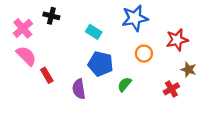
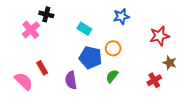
blue star: (135, 18) -> (121, 16), size x0.7
pink cross: (23, 28) -> (31, 30), moved
orange circle: (144, 54) -> (113, 48), moved
pink semicircle: (26, 56) -> (24, 81), moved

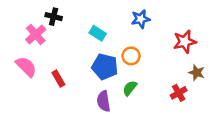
red rectangle: (42, 68) -> (58, 79), moved
purple semicircle: (71, 80) -> (104, 101), moved
pink semicircle: (24, 81) -> (26, 67), moved

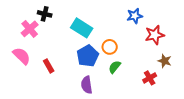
blue star: (141, 19) -> (135, 16), moved
cyan rectangle: (98, 33) -> (82, 28), size x1.5
blue pentagon: (105, 67) -> (88, 56), turned 30
green semicircle: (130, 88) -> (115, 67), moved

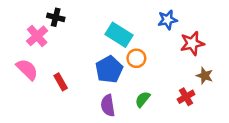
cyan rectangle: (82, 28) -> (119, 35), moved
green semicircle: (115, 67) -> (143, 99), moved

